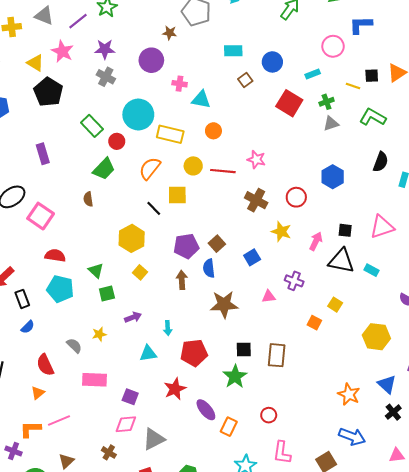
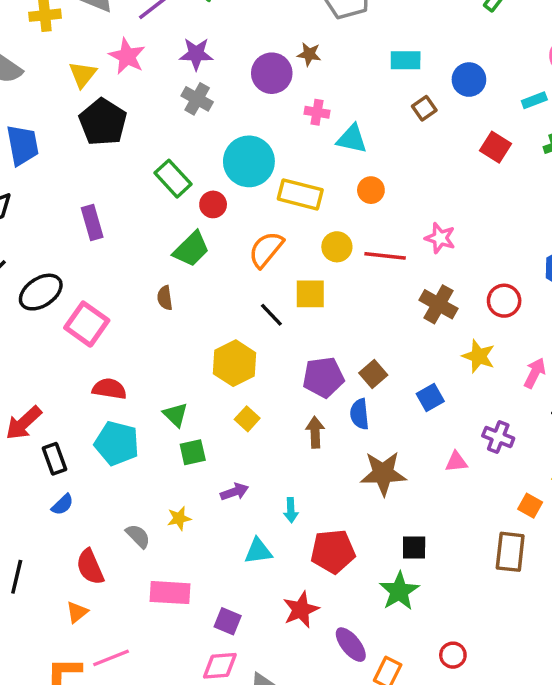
brown star: (170, 33) -> (309, 54), moved
yellow triangle: (35, 63) -> (83, 74), turned 36
red square: (289, 103) -> (495, 147), size x0.7
brown rectangle: (277, 355) -> (510, 552), moved

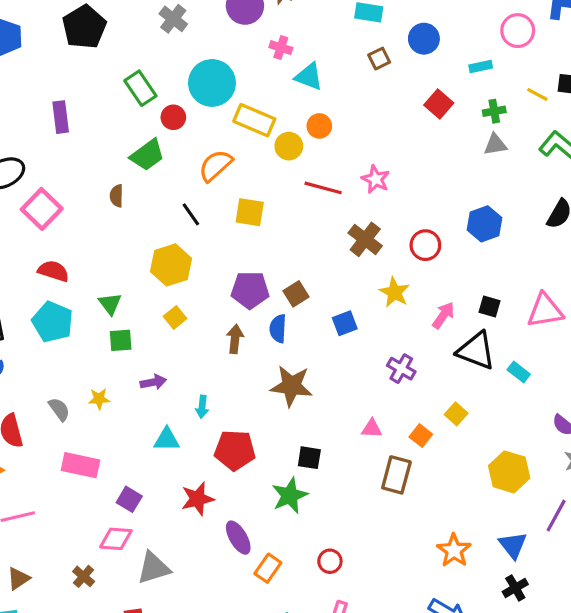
yellow circle: (337, 247) -> (289, 146), moved
black line: (271, 315) -> (191, 214), moved
pink triangle: (456, 462) -> (372, 428), moved

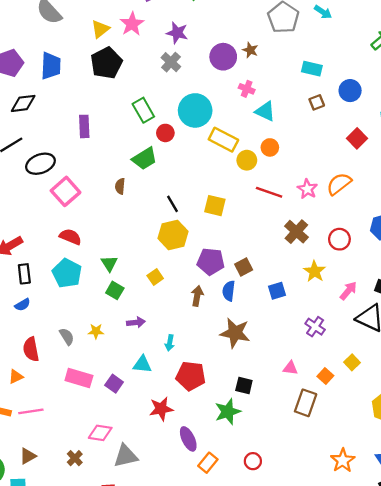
orange semicircle: (215, 166) -> (339, 184), moved
yellow hexagon: (171, 265) -> (173, 235), moved
green square: (121, 340) -> (115, 290), turned 30
purple square: (129, 499) -> (114, 384), moved

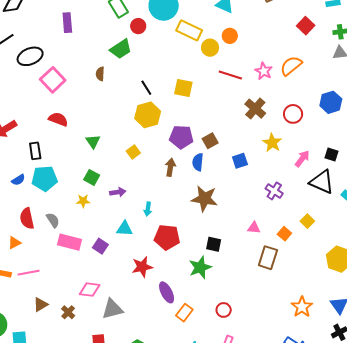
cyan pentagon: (67, 273) -> (44, 178), moved, turned -30
black rectangle: (24, 274) -> (35, 151), moved
green square: (115, 290) -> (92, 177), moved
gray semicircle: (67, 337) -> (53, 220), moved
brown triangle: (28, 456) -> (41, 304), moved

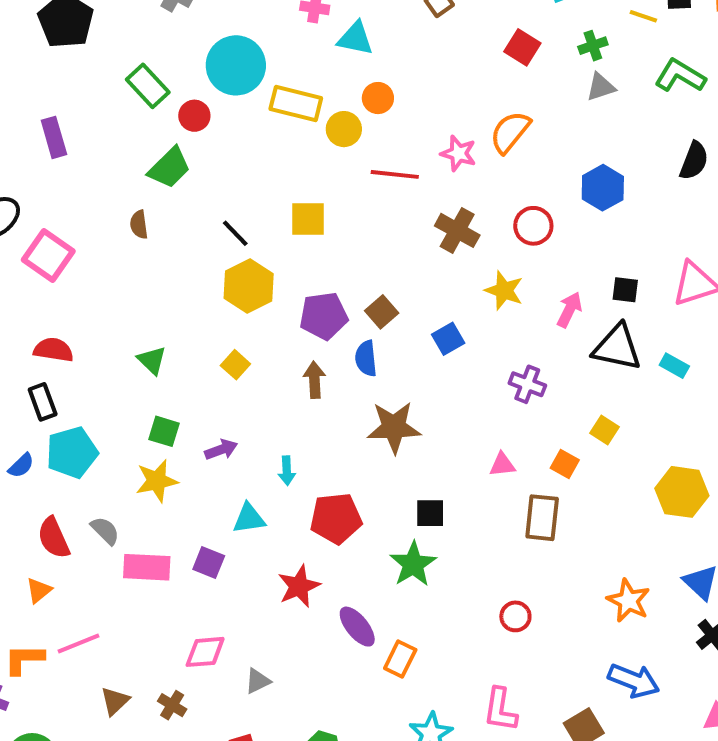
red semicircle: (58, 119) -> (53, 350), moved
yellow star: (83, 201) -> (157, 481), size x1.5
gray triangle: (112, 309) -> (258, 681), size x0.6
red circle: (224, 310) -> (515, 616), moved

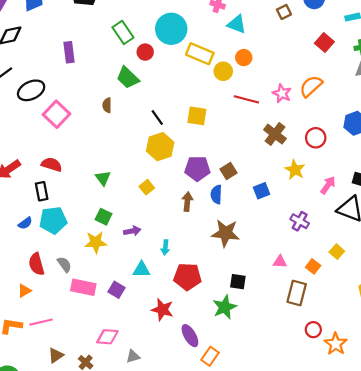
green trapezoid: (169, 168) -> (128, 78), turned 80
red star: (299, 586) -> (162, 310), turned 30
red circle: (515, 616) -> (313, 330), moved

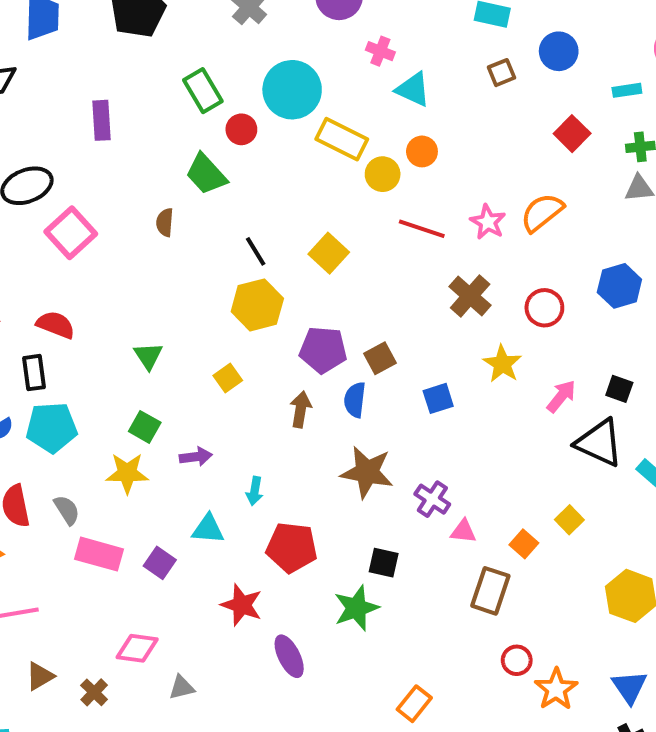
yellow square: (197, 116) -> (329, 253), turned 30
purple cross: (300, 221) -> (432, 499), moved
orange rectangle: (210, 356) -> (414, 704), moved

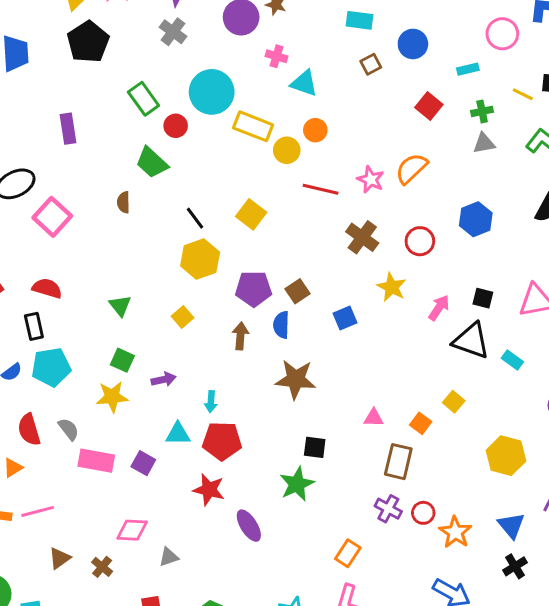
purple cross: (432, 499) -> (388, 509), moved
red pentagon: (292, 547) -> (222, 441), moved

